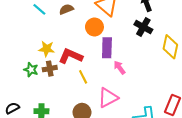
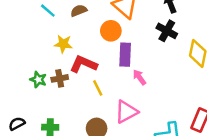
yellow star: (47, 49) -> (63, 44), moved

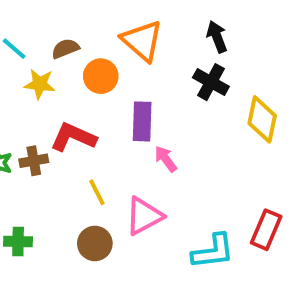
orange circle: (111, 31) -> (101, 76), moved
yellow star: (63, 44) -> (40, 84), moved
yellow line: (98, 88) -> (97, 192), moved

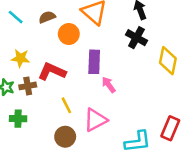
yellow star: (40, 84) -> (20, 58), moved
green cross: (18, 242) -> (18, 119), moved

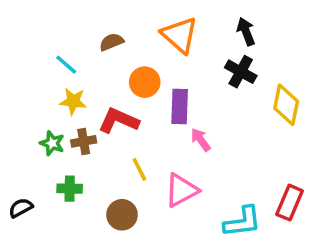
cyan line: (16, 17) -> (66, 65), moved
orange circle: (69, 34) -> (145, 82), moved
brown circle: (65, 137) -> (122, 215), moved

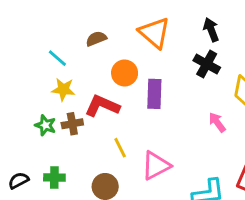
pink arrow: (201, 140) -> (217, 122), moved
green cross: (70, 189) -> (54, 177), moved

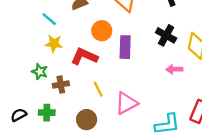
black cross: (207, 64) -> (166, 35), moved
pink arrow: (217, 122) -> (174, 69), turned -56
brown cross: (72, 124) -> (61, 84), moved

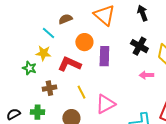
cyan line: (49, 19) -> (48, 33), moved
green star: (40, 72) -> (29, 68), moved

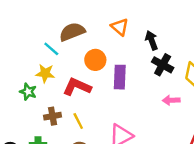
black arrow: (142, 13) -> (152, 40), moved
orange triangle: (104, 15) -> (120, 27), size x0.7
brown semicircle: (65, 19) -> (72, 32), size x1.5
yellow line: (81, 92) -> (78, 121), moved

